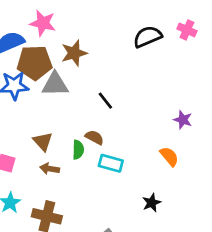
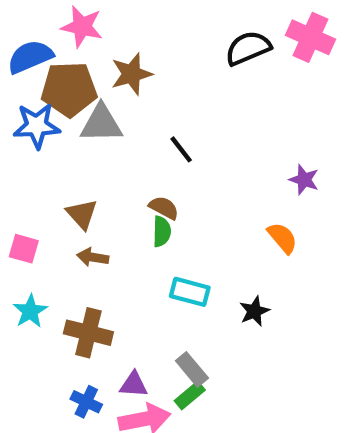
pink cross: (187, 30) -> (310, 37), size x1.5
green semicircle: (78, 150) -> (162, 231), moved
cyan rectangle: (111, 163) -> (190, 292), moved

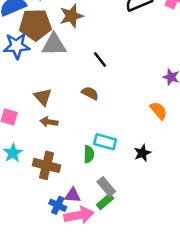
green semicircle: (162, 231) -> (89, 154), moved
blue cross: (86, 402) -> (58, 205), moved

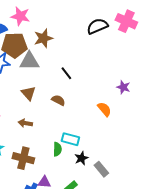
brown triangle: (43, 97) -> (28, 93), moved
orange semicircle: (159, 111) -> (104, 109), moved
black star: (142, 153) -> (81, 158), moved
gray rectangle: (106, 187) -> (101, 169), moved

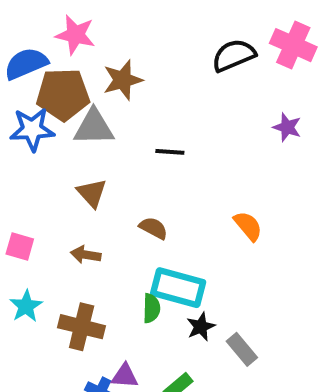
black line: (66, 73) -> (170, 152), turned -48
purple star: (123, 87) -> (287, 127), moved
brown semicircle: (58, 100) -> (153, 228), moved
cyan rectangle: (70, 139) -> (178, 288), size x1.4

